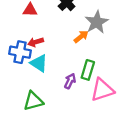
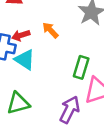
orange arrow: (81, 37) -> (50, 30), moved, turned -96
purple arrow: (70, 81) -> (70, 110), moved, size x1.5

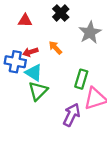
green triangle: (18, 103) -> (38, 91), moved, turned -30

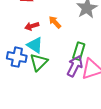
blue cross: (15, 62) -> (17, 57), moved
purple arrow: (72, 115) -> (75, 66), moved

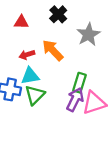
orange arrow: (55, 22) -> (53, 50), size x1.5
cyan triangle: (35, 45) -> (30, 76), turned -42

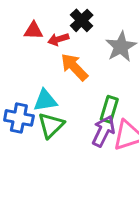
red arrow: (27, 55) -> (58, 39), moved

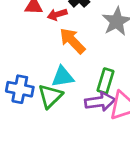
cyan triangle: (45, 101) -> (63, 77), moved
purple arrow: (103, 131) -> (100, 102), turned 56

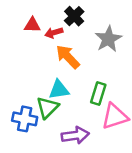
blue cross: (20, 89) -> (25, 119), moved
purple arrow: (100, 102) -> (75, 135), moved

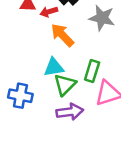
gray star: (108, 39) -> (102, 18), turned -30
green triangle: (47, 107) -> (65, 85), moved

